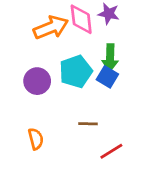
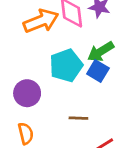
green arrow: (110, 58) -> (101, 52), turned 56
purple circle: (37, 81) -> (27, 93), moved

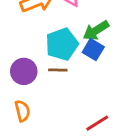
brown line: (78, 118) -> (58, 70), moved

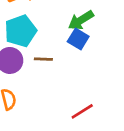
cyan pentagon: (62, 44) -> (21, 31), moved

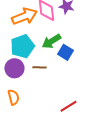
green arrow: (81, 20) -> (51, 41), moved

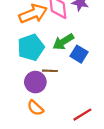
purple circle: (14, 68) -> (35, 82), moved
orange semicircle: (13, 97) -> (35, 108), moved, turned 147

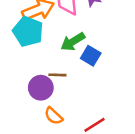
cyan pentagon: (31, 47) -> (28, 31), moved, turned -30
orange semicircle: (35, 108) -> (54, 116), moved

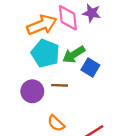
cyan pentagon: (28, 31) -> (45, 53), moved
purple circle: (41, 88) -> (32, 91), moved

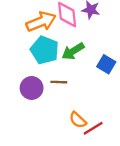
blue square: (90, 68) -> (106, 64), moved
orange semicircle: (56, 123) -> (78, 120), moved

